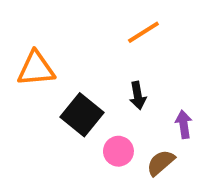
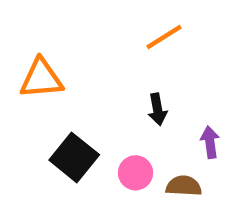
black square: (82, 115) -> (74, 157), moved
brown semicircle: (161, 163) -> (184, 186), turned 44

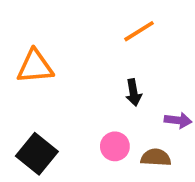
purple arrow: (210, 142) -> (178, 120), turned 105
black square: (74, 157) -> (37, 154), moved

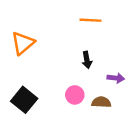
orange line: (139, 31) -> (90, 20), turned 35
orange triangle: (35, 66) -> (23, 43), turned -35

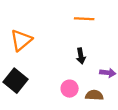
black square: (24, 100) -> (16, 81), moved

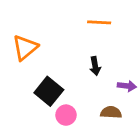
black square: (16, 81) -> (49, 91), moved
pink circle: (70, 89) -> (66, 115), moved

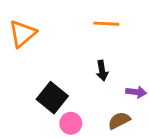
orange triangle: (25, 48) -> (22, 34), moved
brown semicircle: (111, 112) -> (119, 120), turned -30

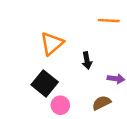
orange line: (106, 24) -> (109, 21), moved
orange triangle: (22, 34) -> (52, 44), moved

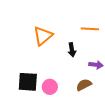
orange line: (109, 21) -> (90, 29), moved
black square: (45, 83) -> (28, 82), moved, turned -35

